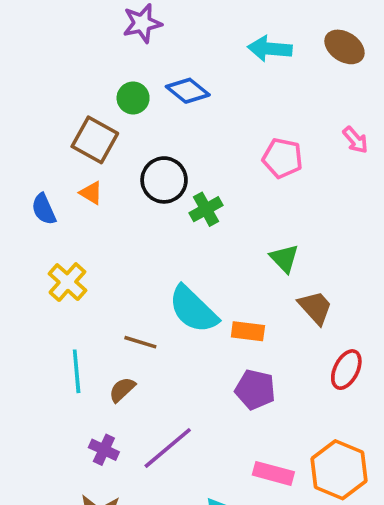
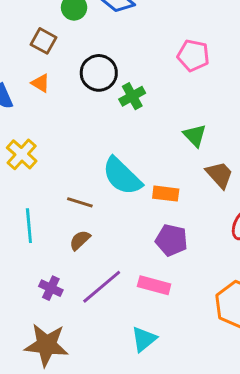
brown square: (95, 140) -> (43, 41), size x0.7
brown semicircle: (122, 390) -> (80, 240), moved
pink rectangle: (273, 473) -> (154, 285), moved

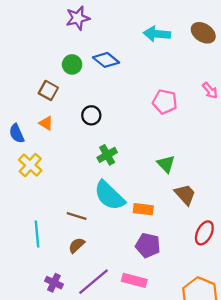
black circle: (99, 73) -> (91, 115), size x0.7
green cross: (132, 96) -> (107, 155), moved
yellow cross: (22, 154) -> (30, 165), moved

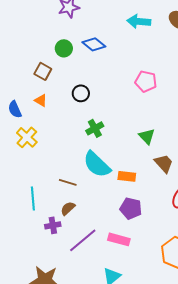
purple cross: (54, 283) -> (53, 225), moved, turned -35

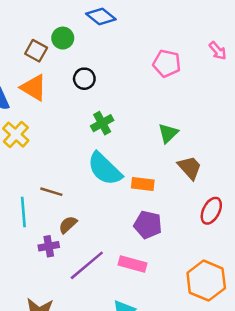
green circle: (64, 48) -> (63, 38), moved
orange triangle: (41, 100) -> (34, 88), size x1.6
green triangle: (147, 136) -> (168, 133), turned 30
brown line: (68, 182) -> (51, 192), moved

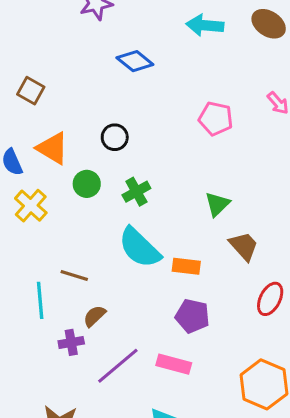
green circle: (63, 38) -> (87, 184), moved
brown square: (36, 51) -> (31, 91), moved

